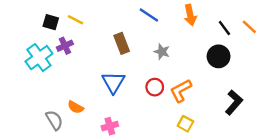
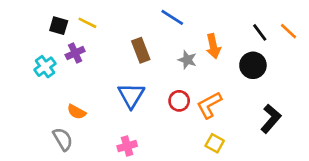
orange arrow: (190, 15) -> (213, 46), moved
cyan cross: (39, 58) -> (45, 67), size x0.7
orange semicircle: (76, 107) -> (76, 112), moved

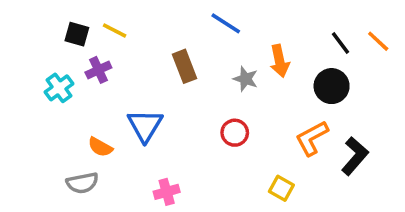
blue triangle: (131, 95) -> (145, 126), moved
orange L-shape: (209, 105) -> (312, 138), moved
gray semicircle: (63, 139) -> (82, 183), turned 110

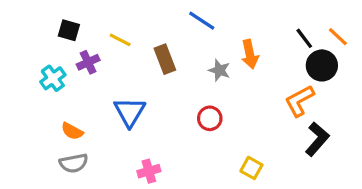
yellow line: (115, 30) -> (120, 40), moved
black circle: (332, 86) -> (322, 65), moved
orange L-shape: (312, 138) -> (299, 101), moved
orange semicircle: (100, 147) -> (72, 131), moved

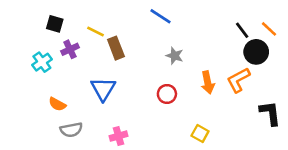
orange arrow: (250, 54) -> (208, 82), moved
brown rectangle: (165, 59) -> (116, 48), moved
black L-shape: (317, 139) -> (270, 113), moved, turned -48
gray semicircle: (74, 163) -> (71, 130), moved

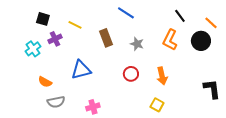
black line: (242, 30) -> (180, 16), moved
brown rectangle: (116, 48) -> (106, 38), moved
orange L-shape: (238, 80) -> (170, 40), moved, turned -35
orange arrow: (208, 82) -> (162, 76), moved
blue triangle: (103, 89) -> (81, 70), turned 45

